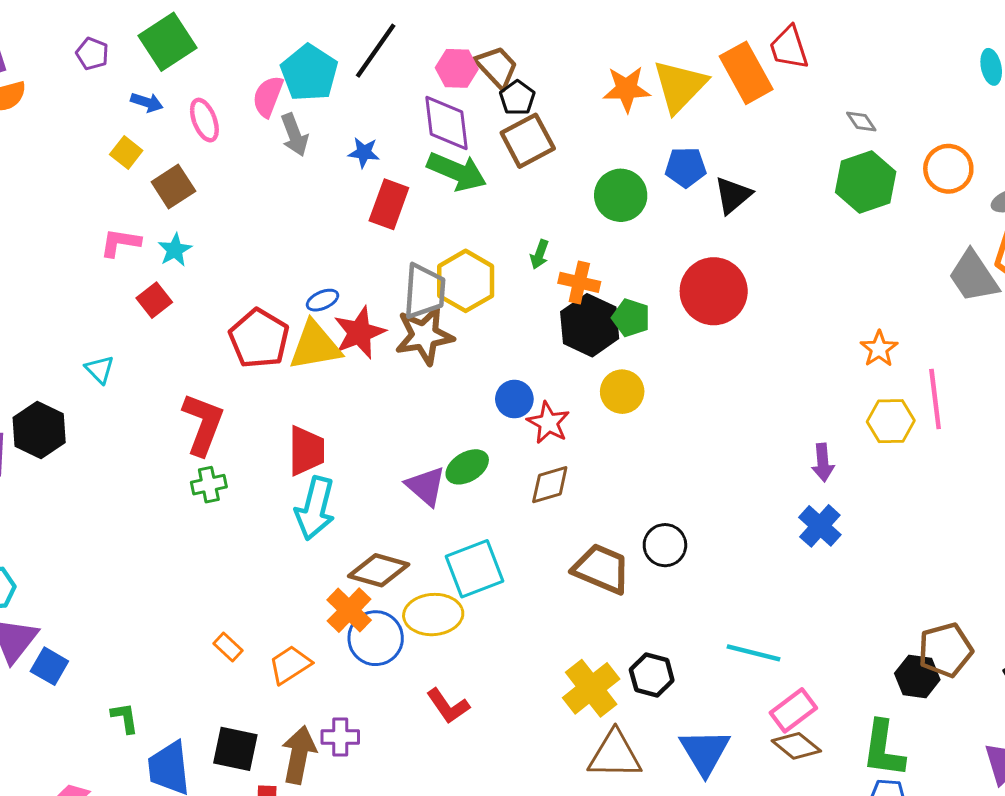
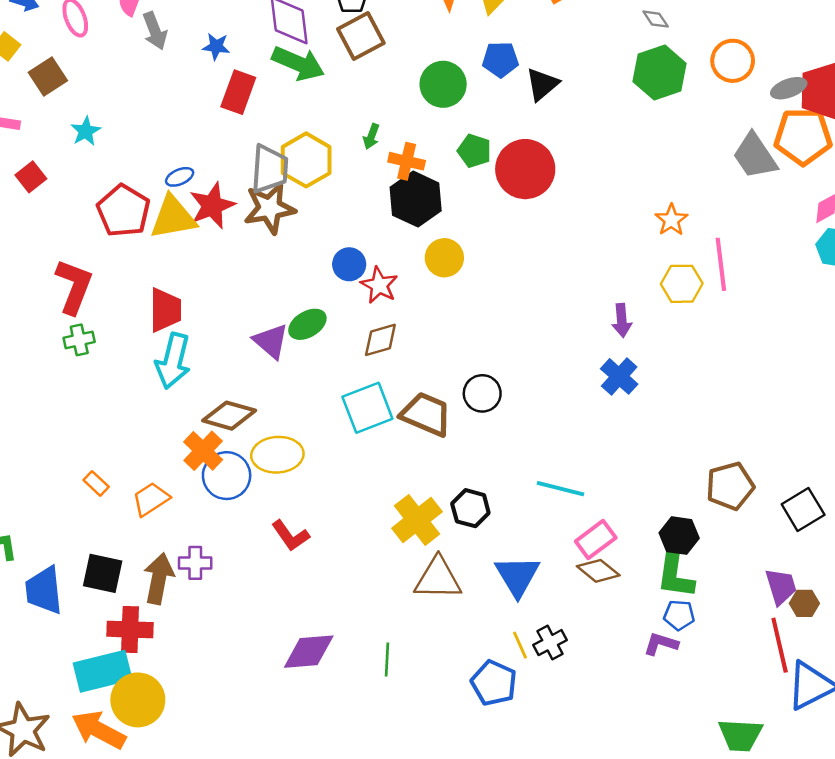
cyan star: (175, 250) -> (86, 131), moved
green pentagon: (631, 318) -> (474, 151), moved
cyan square: (475, 569) -> (367, 408), moved
black hexagon: (917, 677) -> (679, 536), moved

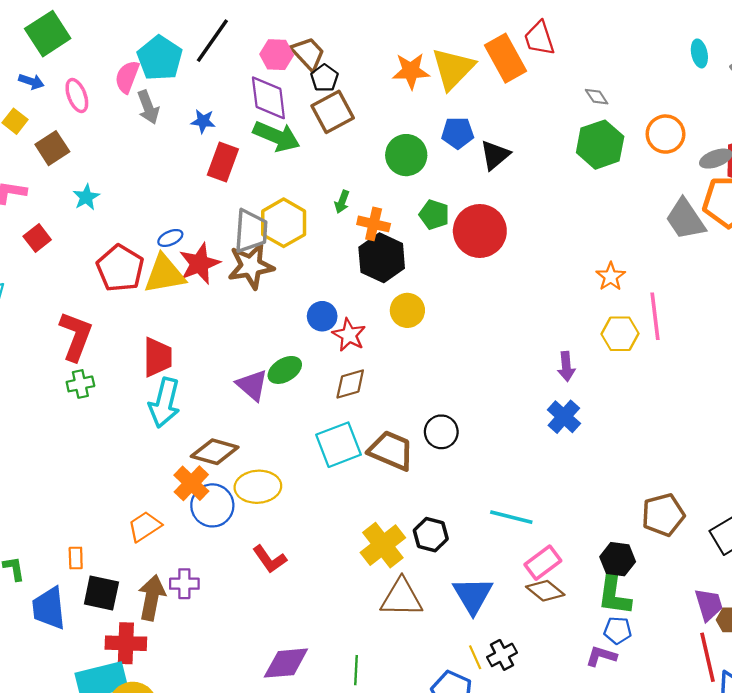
orange rectangle: (96, 483) -> (76, 558), moved, turned 45

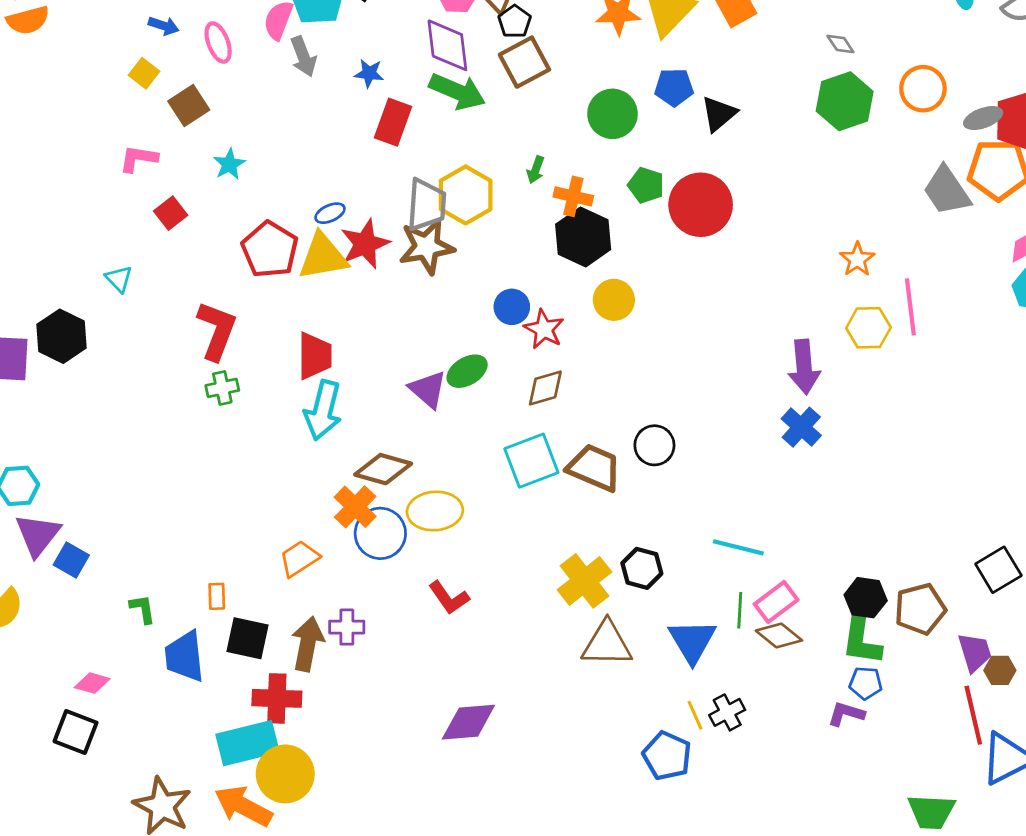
purple arrow: (566, 366) -> (804, 367), size x1.5
brown pentagon: (663, 515) -> (920, 609), moved
green line: (356, 670) -> (740, 610), moved

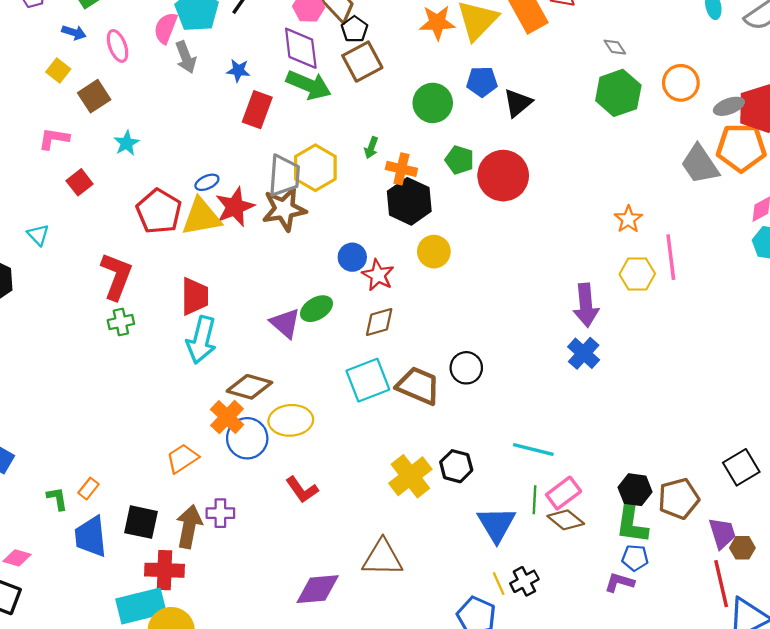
orange rectangle: (217, 596) -> (88, 489), moved, turned 40
brown triangle: (607, 644) -> (382, 558), moved

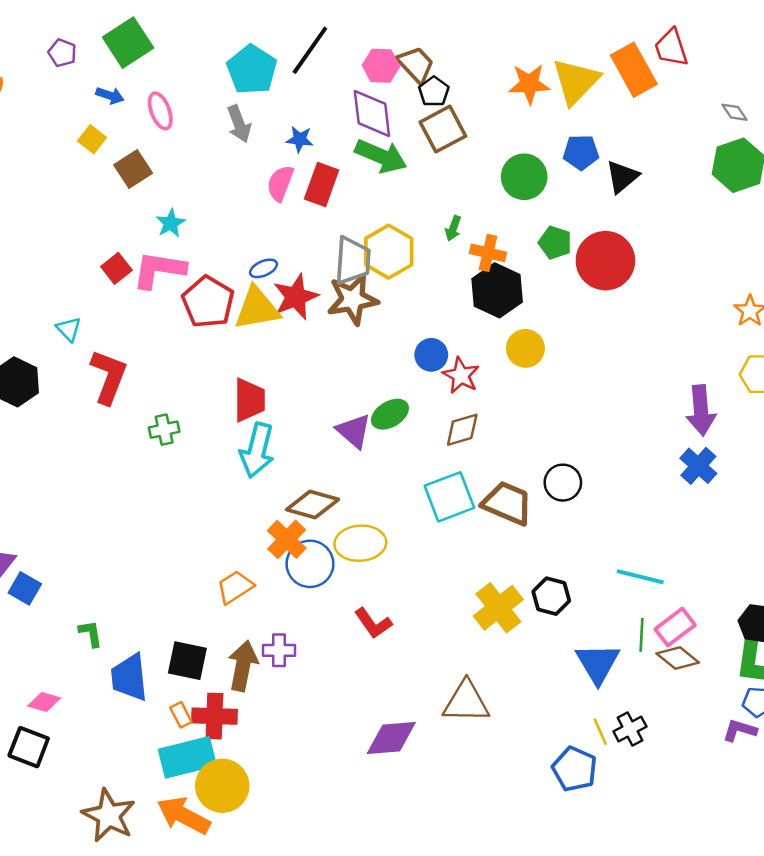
pink semicircle: (166, 28) -> (280, 183), moved
pink L-shape: (54, 139) -> (159, 270), moved, size x1.5
red L-shape: (116, 276) -> (109, 377), moved
orange rectangle: (88, 489) -> (181, 715), moved, turned -65

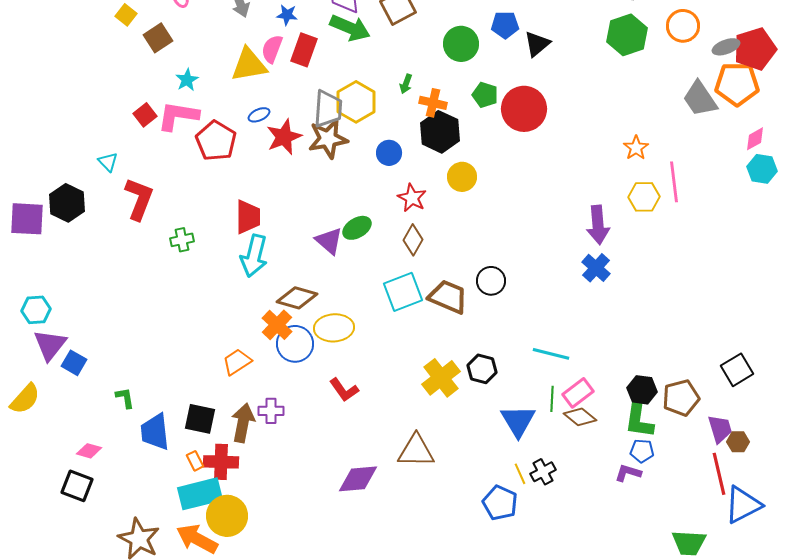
yellow triangle: (257, 308) -> (249, 65), moved
blue circle: (431, 355) -> (389, 153), moved
brown diamond: (462, 430) -> (413, 240), turned -44

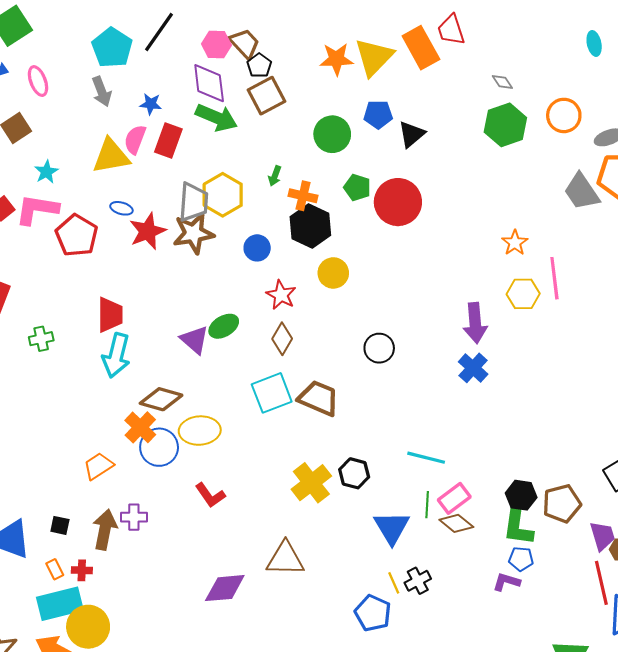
blue ellipse: (259, 115) -> (121, 208), turned 40
black circle: (491, 281) -> (379, 348), moved
black square: (200, 419) -> (60, 525), size x0.6
red cross: (221, 462) -> (82, 570), size x0.6

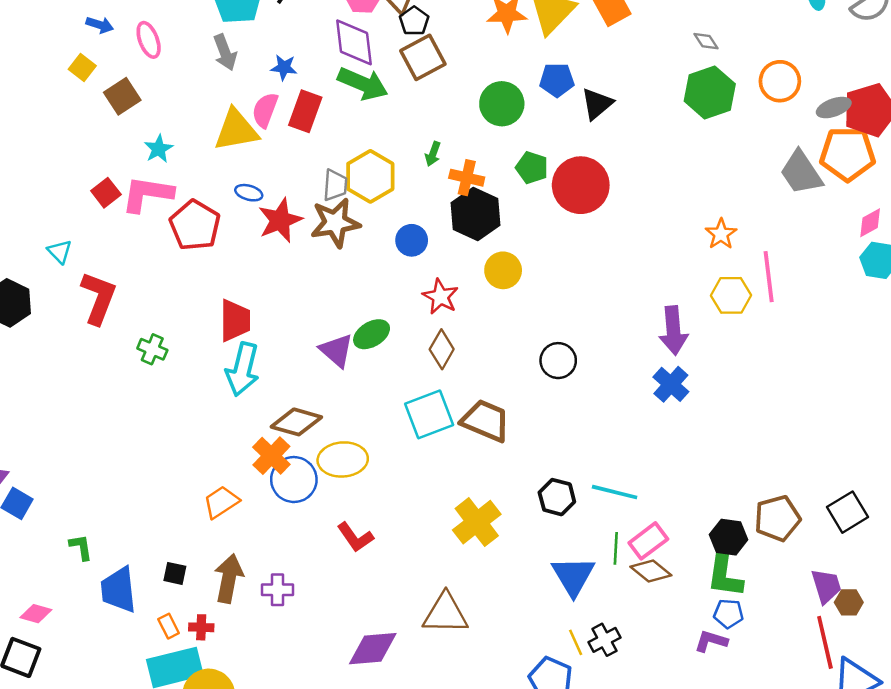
gray trapezoid: (193, 202) -> (335, 185), size x0.7
green cross: (41, 339) -> (152, 349), turned 35
black hexagon: (354, 473) -> (557, 497), moved
brown pentagon: (562, 504) -> (777, 518), moved
purple cross: (134, 517) -> (278, 590), moved

